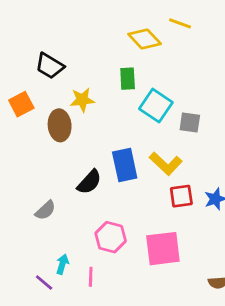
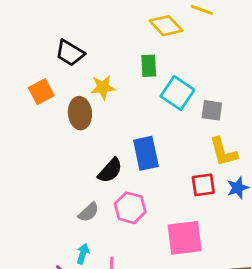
yellow L-shape: (166, 164) -> (223, 152), moved, turned 32
gray semicircle: (45, 210) -> (89, 212), moved
pink hexagon: (111, 237) -> (130, 208), moved

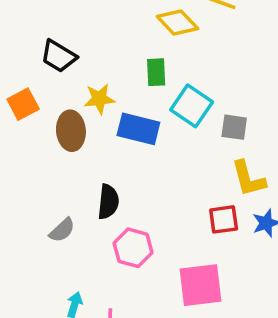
blue rectangle: (146, 153) -> (138, 129), moved, turned -64
black semicircle: (110, 171) -> (108, 202), turned -36
gray semicircle: (89, 212) -> (62, 230), moved

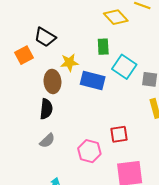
orange square: (23, 104) -> (24, 55), moved
black semicircle: (108, 202) -> (46, 109), moved
red square: (224, 219) -> (119, 134), moved

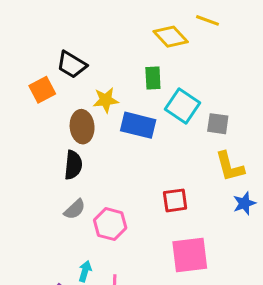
pink hexagon: (89, 151) -> (110, 224), moved

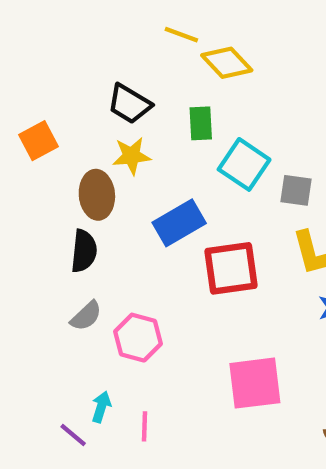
yellow line: (207, 20) -> (181, 35), moved
black trapezoid: (72, 65) -> (129, 104), moved
blue rectangle: (138, 125) -> (179, 223), moved, turned -44
red square: (175, 200) -> (231, 268), moved, size x1.5

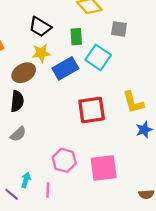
gray square: (296, 190) -> (119, 29), moved
brown ellipse: (97, 195) -> (24, 73), turned 65
blue rectangle: (179, 223) -> (65, 68), moved
pink hexagon: (138, 338) -> (64, 160), moved

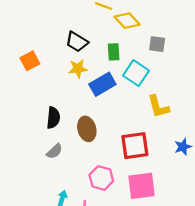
brown ellipse: (24, 73) -> (87, 129), moved, turned -75
yellow L-shape: (133, 102) -> (158, 107), moved
red square: (92, 110) -> (135, 146), moved

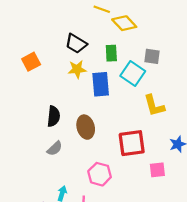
gray square: (157, 44) -> (152, 56), moved
blue rectangle: (102, 84) -> (101, 84), turned -65
pink square: (142, 186) -> (157, 170), moved, size x0.6

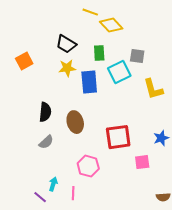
cyan square: (133, 74) -> (119, 72), turned 30
yellow L-shape: (154, 106) -> (153, 89), moved

